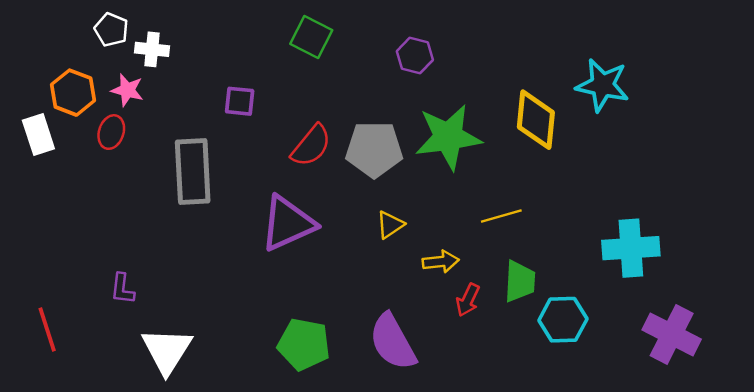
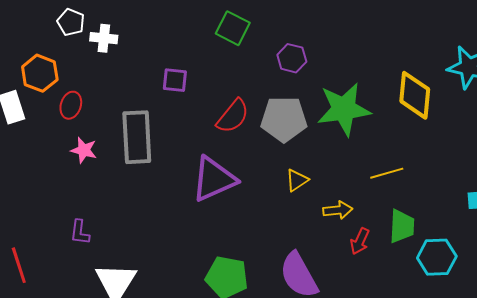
purple hexagon: (415, 56) -> (292, 58), moved
pink star: (127, 90) -> (84, 150), moved

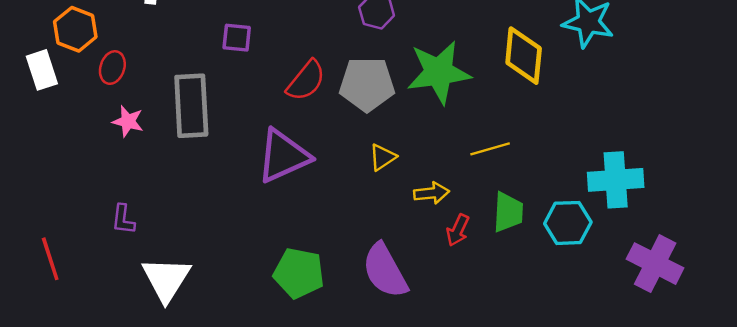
cyan hexagon: (437, 257) -> (568, 223), moved

